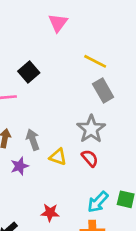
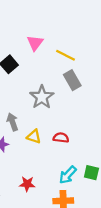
pink triangle: (58, 23) -> (35, 43), moved
gray star: (91, 129) -> (42, 97), moved
red semicircle: (90, 158) -> (61, 138), turned -42

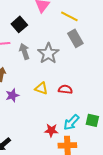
gray arrow: (12, 122) -> (24, 51), moved
red star: (27, 184) -> (51, 130), moved

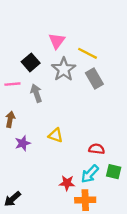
gray star: (48, 53) -> (64, 69), moved
red semicircle: (65, 89) -> (97, 149), moved

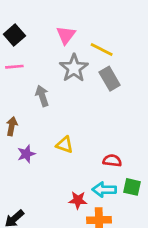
black square: (31, 62) -> (14, 35), moved
pink line: (12, 84) -> (14, 67), moved
cyan arrow: (90, 174) -> (104, 190), turned 48

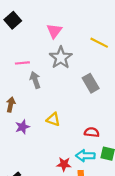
black square: (14, 35) -> (13, 20), moved
yellow line: (102, 50) -> (99, 43), moved
pink line: (14, 67) -> (22, 63), moved
gray rectangle: (110, 79) -> (91, 83), moved

